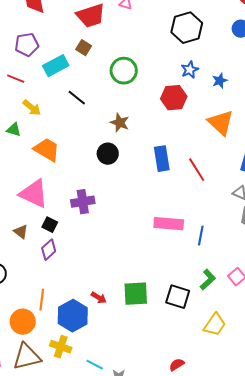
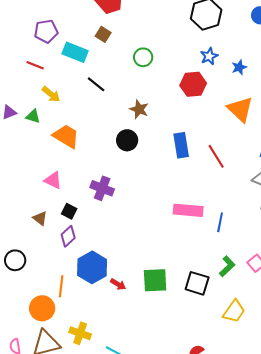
cyan rectangle: (56, 66) -> (75, 52), turned 50
green circle: (124, 71) -> (143, 57), size x0.7
pink triangle: (34, 194) -> (53, 180), size x0.6
purple cross: (83, 202) -> (102, 188), turned 30
blue hexagon: (73, 316) -> (92, 267), moved

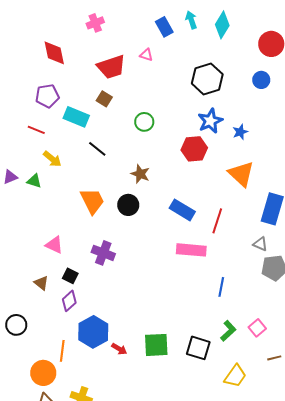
blue star: (209, 56) -> (210, 121), size x1.4
orange trapezoid: (66, 136) -> (92, 201), moved, turned 32
blue rectangle: (181, 145) -> (182, 210), turned -50
red line: (216, 156) -> (217, 221), turned 50
pink rectangle: (188, 210) -> (191, 250), moved

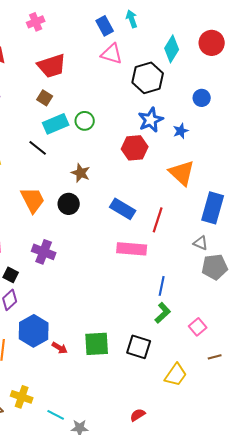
cyan diamond: (222, 25) -> (172, 49), moved
pink triangle: (146, 55) -> (112, 54), moved, size x1.6
blue circle: (261, 80) -> (202, 98), moved
cyan rectangle: (76, 117) -> (56, 124), moved, turned -45
green L-shape: (228, 331) -> (163, 313), moved

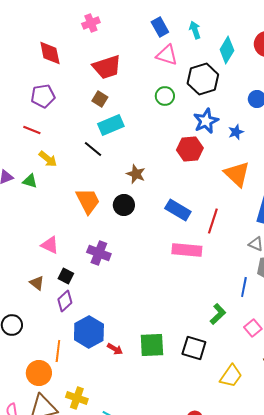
cyan arrow: (132, 19) -> (195, 30), moved
green circle: (85, 121) -> (165, 96), moved
blue line: (162, 286) -> (244, 287), moved

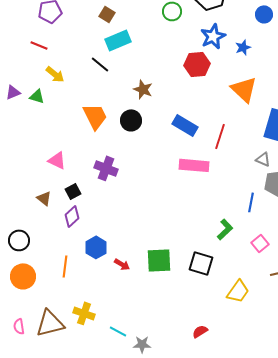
black square: (66, 276) -> (73, 191), turned 35
blue hexagon: (89, 332) -> (96, 247), size x0.7
orange circle: (39, 373) -> (23, 276), moved

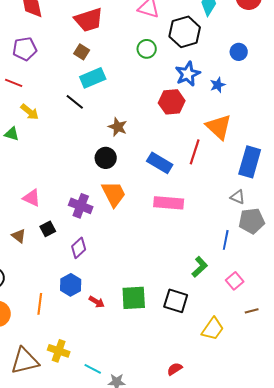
orange trapezoid: (95, 116) -> (114, 194), moved
red line: (220, 136) -> (195, 152), moved
purple diamond: (72, 216) -> (79, 248), moved

